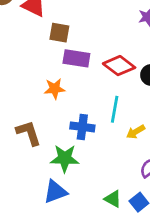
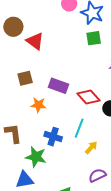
brown square: (59, 33) -> (25, 78), moved, turned -35
yellow arrow: (136, 132) -> (91, 148), turned 152

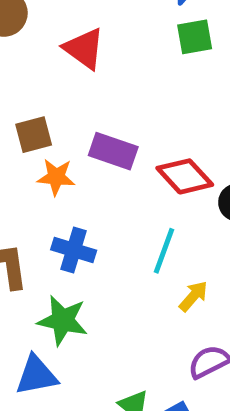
red triangle: (35, 41) -> (84, 49), moved
orange star: (38, 105) -> (56, 177), moved
blue cross: (53, 137) -> (74, 250), moved

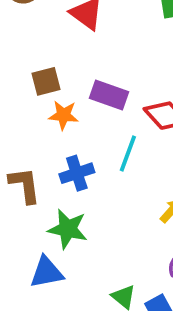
blue cross: (74, 250) -> (77, 173), turned -36
cyan line: (164, 251) -> (128, 154), moved

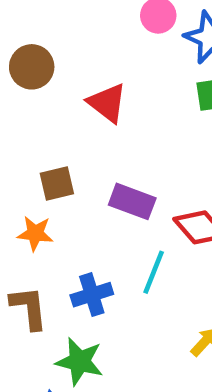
orange star: (64, 115) -> (35, 233), moved

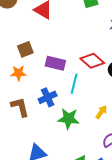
purple rectangle: (132, 201) -> (55, 63), moved
green star: (80, 361) -> (68, 119), moved

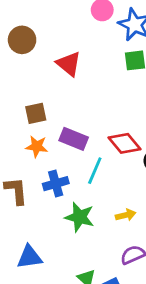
orange star: (18, 73) -> (37, 146), moved
yellow arrow: (101, 112) -> (126, 215), turned 32

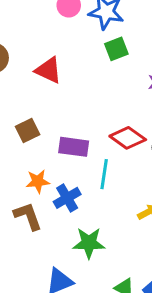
orange star: (37, 146) -> (38, 181), moved
green star: (80, 217) -> (89, 243), moved

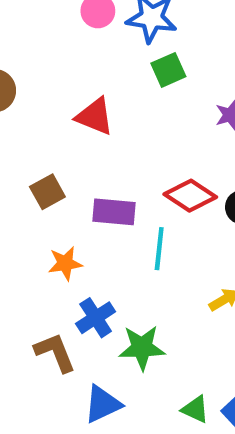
red triangle: (48, 70) -> (95, 116), moved
blue cross: (67, 198) -> (96, 318), moved
brown L-shape: (28, 216) -> (55, 352), moved

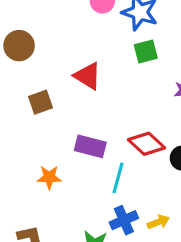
brown square: (47, 192) -> (40, 102), moved
blue cross: (96, 318) -> (124, 220), moved

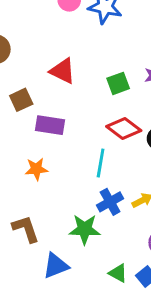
green square: (146, 51) -> (118, 83), moved
purple rectangle: (90, 146) -> (50, 125), moved

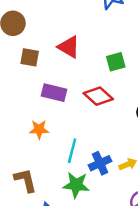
brown square: (21, 100) -> (30, 57), moved, turned 30
red diamond: (124, 129) -> (98, 96), moved
cyan line: (101, 163) -> (72, 151), moved

